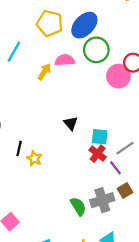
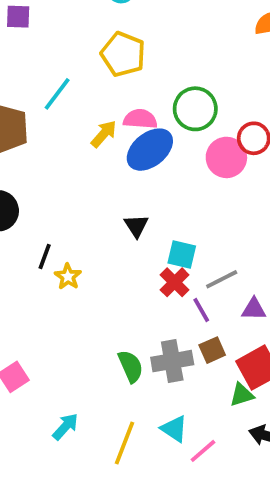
blue ellipse: (84, 25) -> (150, 150), moved

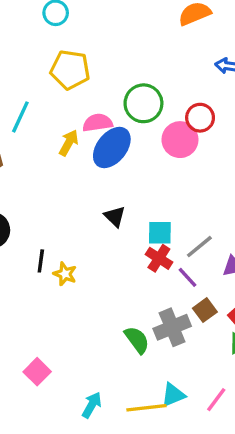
cyan triangle: (174, 429) -> (173, 395), moved, turned -44
yellow line: (125, 443) -> (146, 408), turned 75

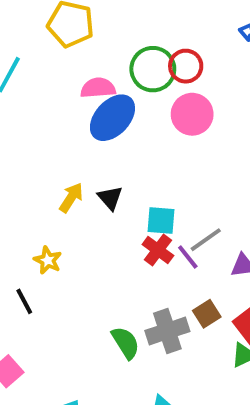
red circle: (200, 118) -> (186, 66), moved
yellow arrow: (69, 143) -> (71, 198), moved
black line: (41, 261) -> (24, 301), moved, turned -40
purple line: (188, 277) -> (188, 257), moved

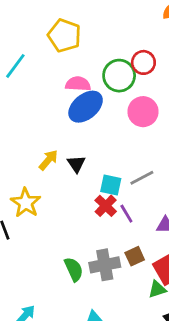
red circle: (186, 66) -> (143, 62), moved
gray line: (206, 240) -> (142, 178), moved
yellow star: (48, 260) -> (26, 203), size x1.5

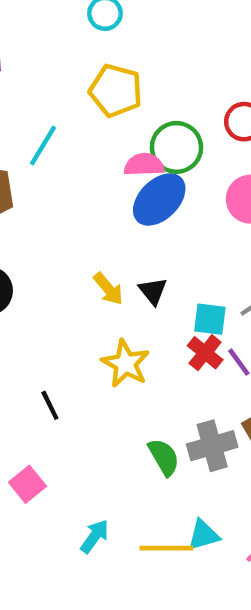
green circle: (119, 76) -> (176, 147), moved
yellow arrow: (48, 160) -> (108, 289), turned 105
yellow star: (26, 203) -> (126, 364), moved

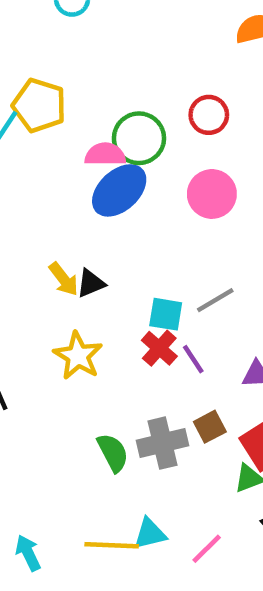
yellow pentagon: (116, 91) -> (39, 105), moved
black triangle: (153, 291) -> (91, 283), moved, turned 44
cyan arrow: (95, 536) -> (28, 553), moved, turned -64

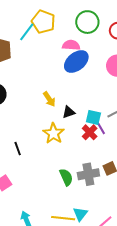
green circle: (139, 138) -> (87, 22), moved
black triangle: (91, 283) -> (69, 112), moved
purple line: (193, 359) -> (101, 128), moved
cyan triangle: (150, 534) -> (80, 214), turned -42

